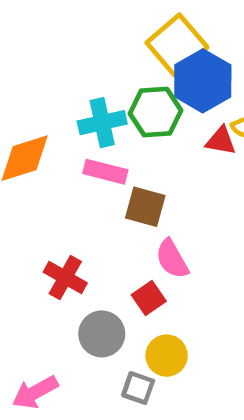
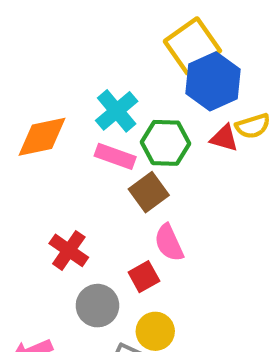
green hexagon: (155, 112) -> (166, 143), moved
cyan cross: (102, 123) -> (117, 111), turned -33
brown square: (145, 207) -> (149, 192), turned 33

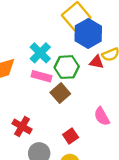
pink semicircle: (169, 243) -> (102, 116), moved
red square: (144, 277) -> (71, 136), moved

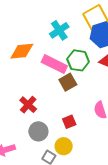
cyan cross: (40, 53) -> (59, 30), moved
pink rectangle: (42, 76) -> (54, 64), size x1.4

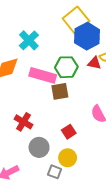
cyan cross: (59, 30) -> (29, 40), moved
brown square: (68, 82) -> (60, 91), turned 30

